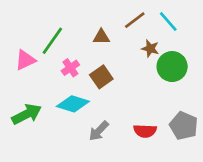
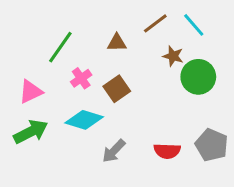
pink triangle: (25, 60) -> (31, 92), moved

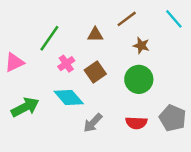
cyan line: (194, 25) -> (174, 19), moved
green circle: (198, 77) -> (139, 79), moved
pink triangle: (31, 92) -> (14, 62), moved
cyan diamond: (84, 120) -> (69, 97), turned 32

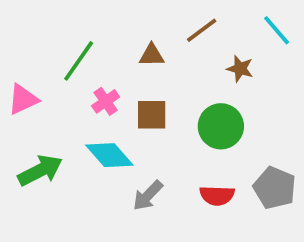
brown star: (141, 45) -> (240, 69), moved
brown square: (95, 72) -> (152, 115), turned 35

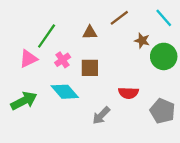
pink triangle: (23, 99) -> (28, 59), moved
green circle: (221, 126) -> (164, 56), moved
gray arrow: (148, 195) -> (101, 116), moved
red semicircle: (217, 195) -> (128, 93), moved

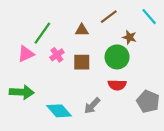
green circle: (164, 56) -> (117, 57), moved
cyan diamond: (65, 92) -> (59, 111), moved
green arrow: (24, 101) -> (22, 92), turned 30

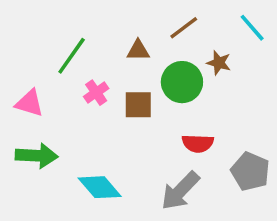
pink triangle: (26, 54) -> (30, 103), moved, turned 42
green circle: (117, 57) -> (182, 82), moved
gray arrow: (92, 106) -> (180, 191), moved, size x1.4

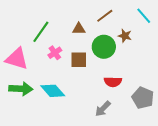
pink triangle: (30, 103) -> (17, 59), size x1.4
cyan diamond: (100, 187) -> (53, 91), moved
gray arrow: (180, 191) -> (103, 109), size x0.7

